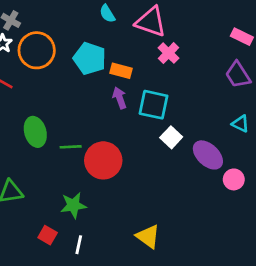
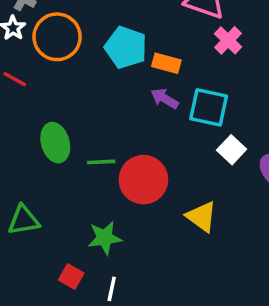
purple arrow: (120, 98) -> (165, 99), turned -40
yellow triangle: (148, 237) -> (202, 217), moved

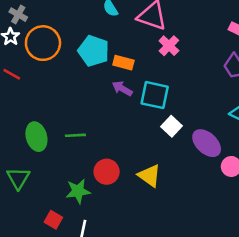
green ellipse: (55, 143) -> (36, 137), moved
red circle: (143, 180) -> (107, 172), moved, size x0.7
green triangle: (24, 220) -> (18, 178), turned -50

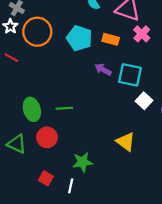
orange rectangle: (123, 63) -> (111, 39), moved
red circle: (107, 172) -> (47, 137), moved
green triangle: (18, 178) -> (17, 144), turned -36
green star: (78, 191) -> (83, 162), moved

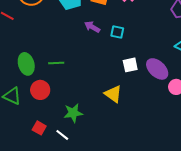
cyan square: (130, 75) -> (117, 32), size x0.6
white square: (144, 101) -> (130, 65), moved, turned 35
white line: (71, 186) -> (62, 135), turned -64

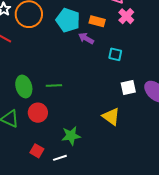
purple arrow: (92, 27) -> (86, 38), moved
white line: (62, 135) -> (60, 158), turned -56

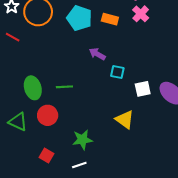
purple arrow: (86, 38) -> (97, 54), moved
cyan square: (115, 54) -> (117, 72), moved
white line: (60, 158) -> (79, 165), moved

